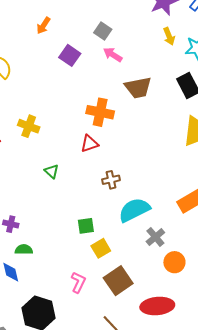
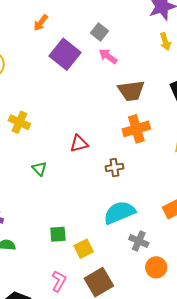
purple square: (70, 55) -> (65, 54), size x1.4
orange cross: (100, 112) -> (136, 129), moved, turned -32
brown cross: (111, 180) -> (114, 167), moved
green square: (86, 226) -> (58, 234), moved
gray cross: (155, 237) -> (139, 241), turned -30

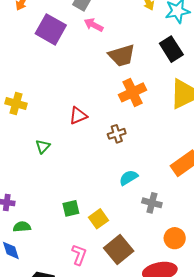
green triangle: (39, 169) -> (43, 146), turned 35
cyan semicircle: (119, 213) -> (128, 178), size x0.6
orange circle: (156, 267) -> (175, 238), moved

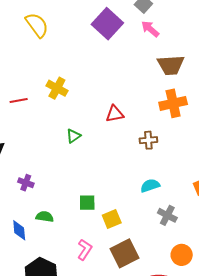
green semicircle: (22, 227) -> (45, 217), moved

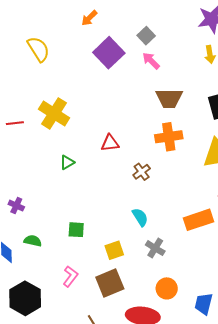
yellow cross: (57, 88) -> (54, 113), size x1.4
brown cross: (148, 140) -> (142, 172), turned -36
cyan semicircle: (150, 186) -> (140, 217), turned 72
yellow square: (112, 219) -> (114, 250), moved

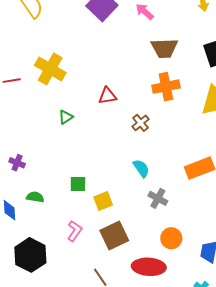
yellow square: (114, 250) -> (103, 201), moved

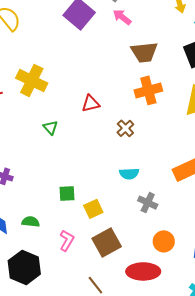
green triangle: (66, 117) -> (50, 128), turned -35
cyan semicircle: (141, 168) -> (129, 174), turned 126
green semicircle: (35, 197) -> (31, 222), moved

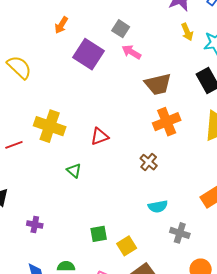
red triangle: (91, 104) -> (100, 137), moved

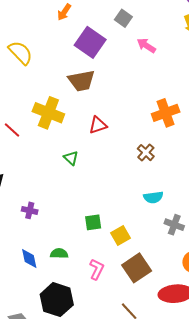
pink arrow: (131, 52) -> (146, 45), moved
brown trapezoid: (158, 84) -> (81, 81), moved
red line: (14, 145) -> (12, 130), turned 60

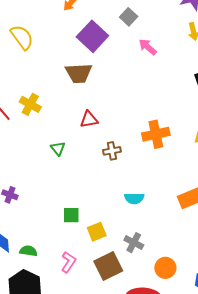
yellow cross: (48, 113) -> (30, 104), moved, size x0.7
orange cross: (166, 113) -> (156, 134), moved
brown cross: (146, 153) -> (112, 151), moved, turned 30
gray cross: (174, 225) -> (134, 243), moved
green semicircle: (59, 253) -> (28, 251), moved

